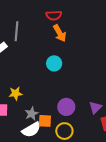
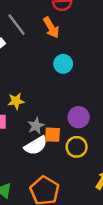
gray line: (17, 31) -> (17, 25), turned -42
orange arrow: (60, 33) -> (51, 28), moved

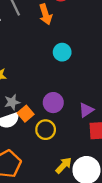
cyan circle: (63, 64) -> (62, 52), moved
orange square: (52, 135) -> (26, 114), turned 35

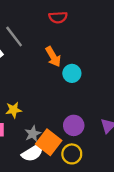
orange arrow: (46, 14) -> (53, 57), moved
orange square: (26, 114) -> (49, 142), size x1.5

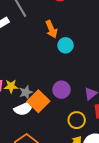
yellow star: (14, 110) -> (11, 86), moved
yellow circle: (72, 154) -> (77, 120), moved

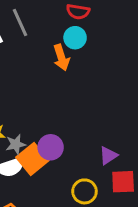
cyan circle: (66, 45) -> (75, 38), moved
purple circle: (61, 90) -> (51, 147), moved

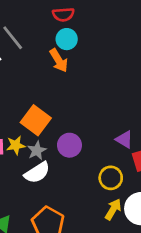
purple triangle: (108, 156) -> (124, 139), turned -42
orange square: (32, 159) -> (36, 120), moved

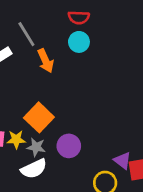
orange arrow: (59, 60) -> (46, 61), moved
purple triangle: (124, 139) -> (122, 161), moved
gray star: (37, 151) -> (36, 147), turned 30

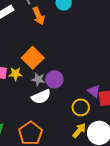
gray star: (36, 147) -> (38, 79), moved
white semicircle: (34, 169) -> (41, 97), moved

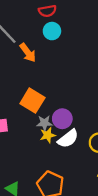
yellow star: (15, 74) -> (48, 135), moved
white semicircle: (41, 97) -> (68, 139), moved

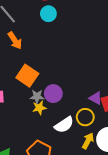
orange arrow: (28, 53) -> (15, 40), moved
white semicircle: (68, 139) -> (64, 125), moved

